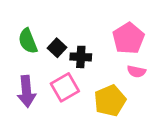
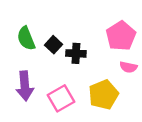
pink square: (65, 87) -> (61, 98), moved

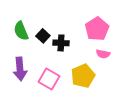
pink square: (61, 98) -> (49, 79), turned -30

